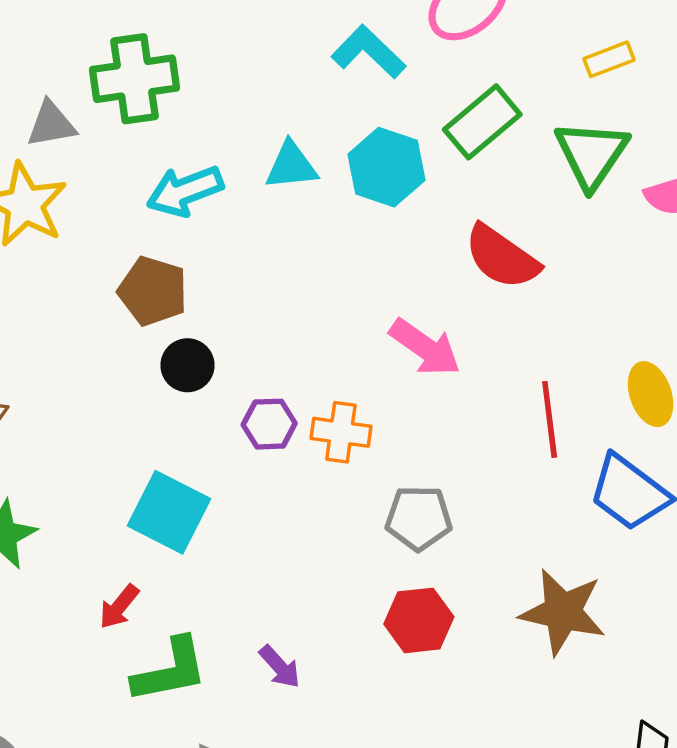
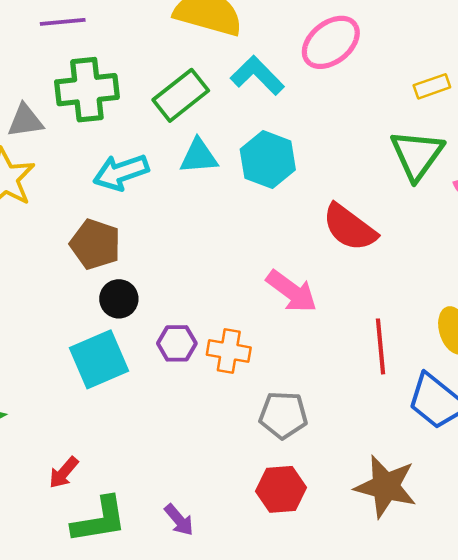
green rectangle: (482, 122) -> (181, 95), moved
cyan square: (169, 512) -> (99, 359), moved, turned 38

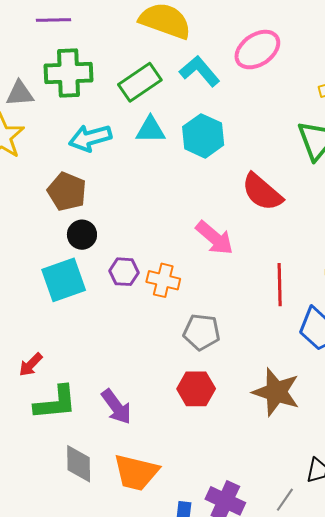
purple arrow: (179, 520) -> (116, 407), size x1.4

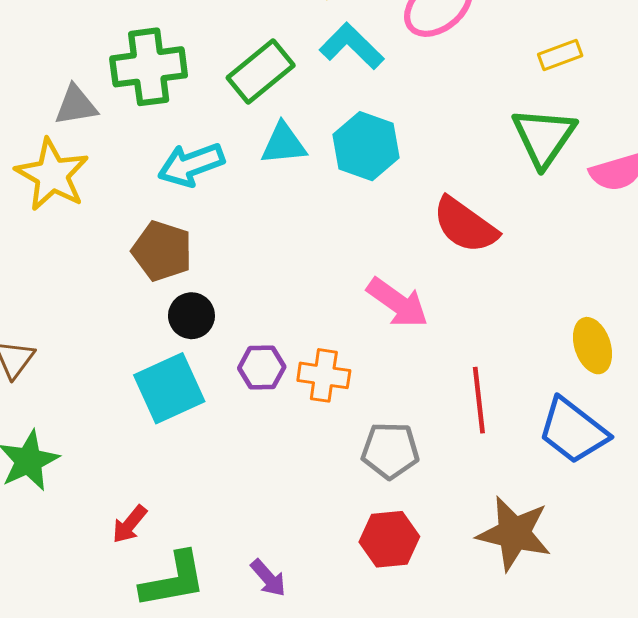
red line: (280, 285) -> (479, 400), moved
purple arrow: (116, 407) -> (268, 578), size x0.7

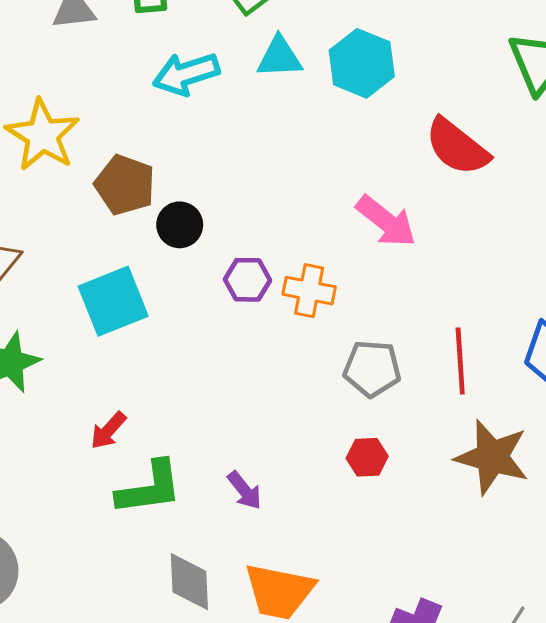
yellow star: (52, 175) -> (43, 135), moved
brown pentagon: (162, 251) -> (125, 185), moved
cyan square: (169, 388) -> (113, 301), moved
red line: (479, 400) -> (460, 361), moved
red hexagon: (389, 539) -> (367, 457), size x0.7

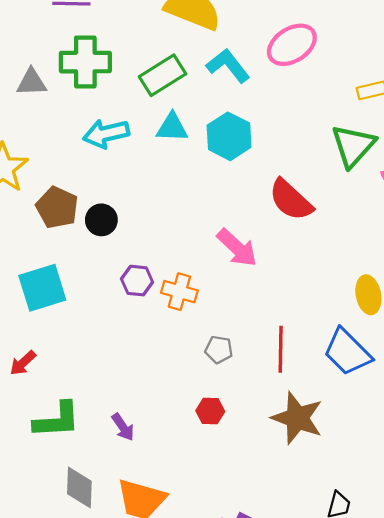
black circle: (180, 225) -> (101, 220), moved
gray pentagon: (372, 369) -> (219, 350), size x0.7
red arrow: (108, 430) -> (23, 363), moved

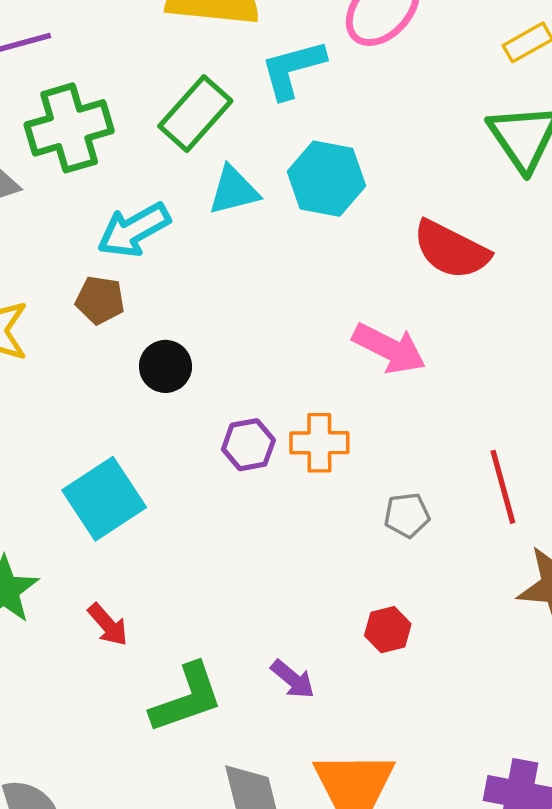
cyan L-shape: (228, 66) -> (293, 69), turned -51
brown pentagon: (57, 207) -> (100, 300), moved, size x0.7
red arrow: (23, 363) -> (108, 625), turned -72
red hexagon: (210, 411) -> (388, 630), moved

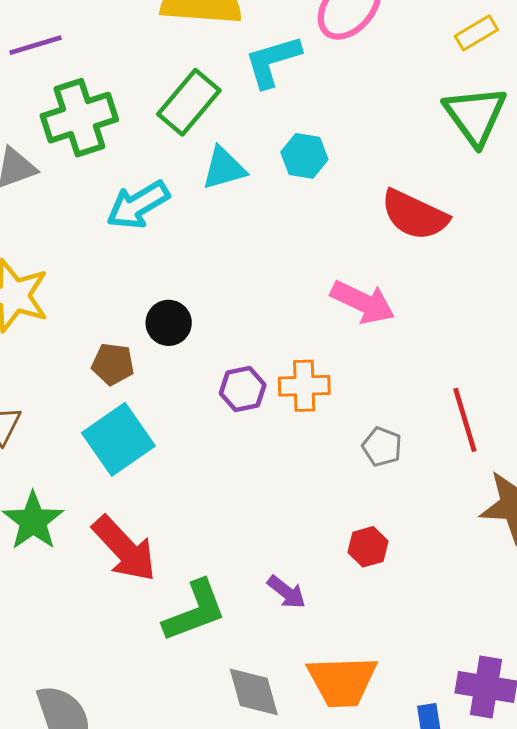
cyan hexagon: (326, 179) -> (304, 156), size x0.7
brown pentagon: (100, 300) -> (113, 364), moved
gray pentagon: (407, 515) -> (382, 447), turned 30
red arrow: (108, 625) -> (124, 549), size x1.8

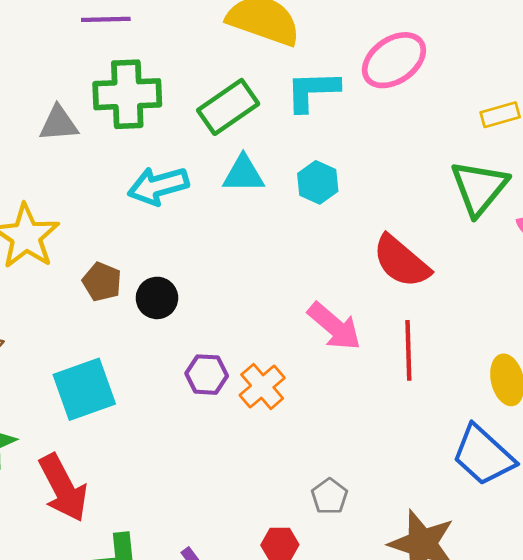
brown pentagon: (113, 364) -> (102, 282), moved
orange cross: (304, 386) -> (262, 386), turned 36
red line: (465, 420) -> (408, 350), moved
gray pentagon: (382, 447) -> (329, 496), moved

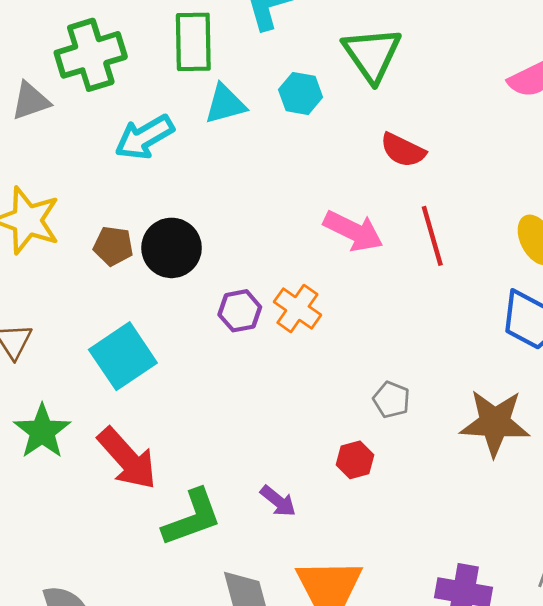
green rectangle: (228, 107) -> (193, 42), turned -42
green triangle: (479, 188) -> (372, 54), moved
red semicircle: (401, 261) -> (403, 150), size x0.7
black circle: (157, 298) -> (172, 248), size x1.4

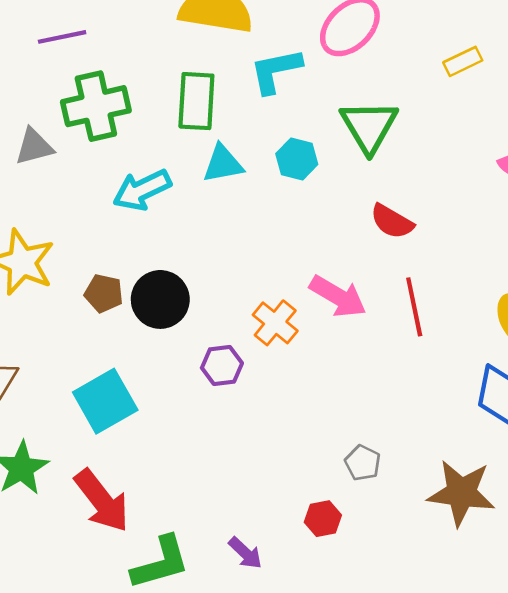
orange cross: (297, 308) -> (275, 323), moved

